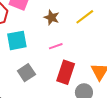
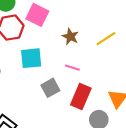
pink line: (56, 46) -> (72, 68), turned 32
gray square: (26, 73) -> (50, 88), moved

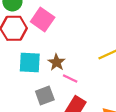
brown star: (70, 37) -> (57, 62), moved

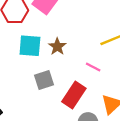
pink line: (70, 78) -> (93, 67), moved

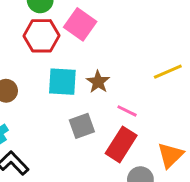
pink line: (93, 67) -> (127, 111), moved

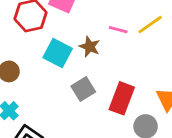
cyan square: (62, 82) -> (58, 53), turned 36
pink line: (127, 111) -> (118, 30), moved

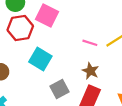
brown star: (90, 47) -> (90, 71), moved

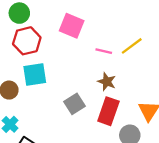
pink square: (47, 16) -> (72, 26), moved
cyan square: (40, 59) -> (35, 74), moved, turned -35

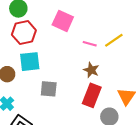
gray square: (75, 104) -> (49, 89), moved, turned 36

